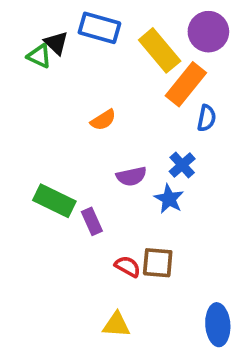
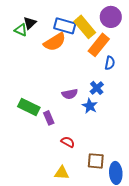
blue rectangle: (99, 28) -> (65, 26), moved
black triangle: (56, 43) -> (30, 23), turned 32
orange semicircle: (103, 120) -> (55, 42), moved, size x1.6
brown square: (158, 263) -> (96, 161), moved

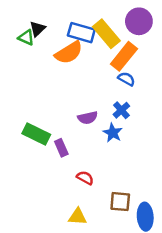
blue semicircle: (110, 63) -> (126, 79), moved, turned -72

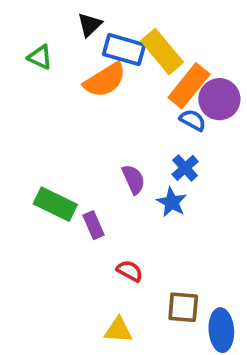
purple circle: (139, 21) -> (219, 99), moved
black triangle: (37, 29) -> (90, 25), moved
purple semicircle: (88, 118) -> (134, 179), turned -102

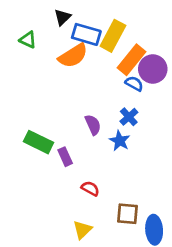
yellow rectangle: (162, 51) -> (113, 36), turned 68
yellow triangle: (118, 330) -> (82, 230), turned -48

